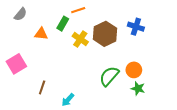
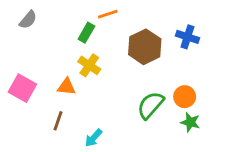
orange triangle: (41, 34) -> (66, 87), moved
yellow cross: (80, 39) -> (89, 65), moved
pink square: (16, 64) -> (22, 88), turned -30

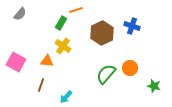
green star: (190, 122) -> (154, 86), moved

